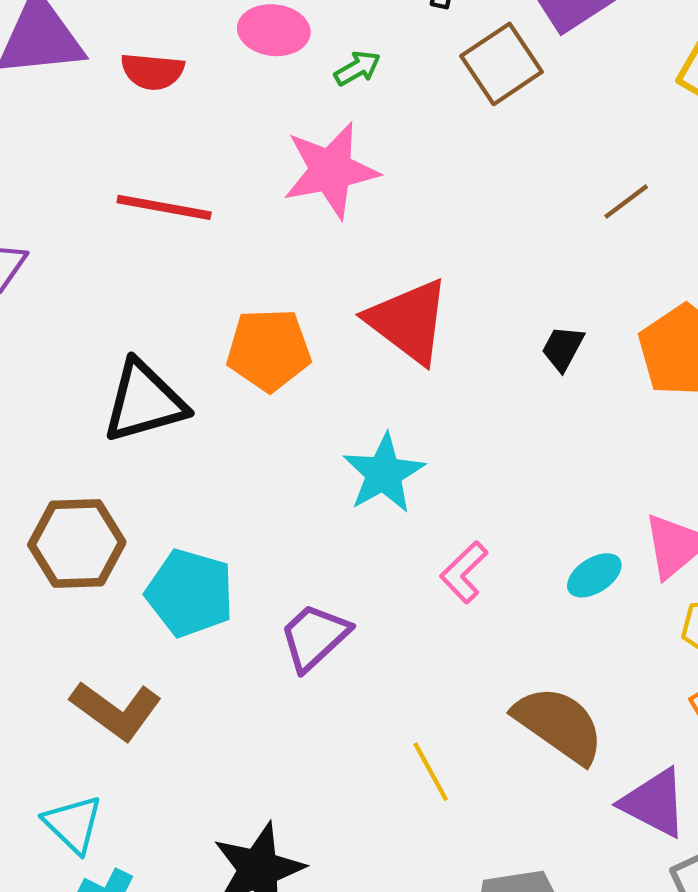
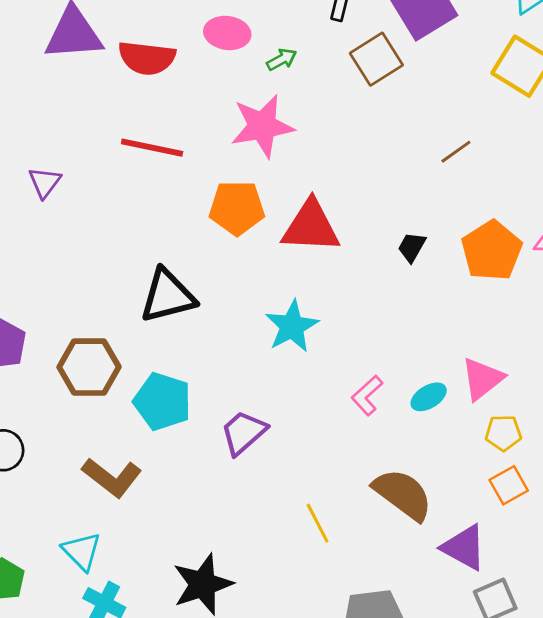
red semicircle: (152, 71) -> (147, 58), size x1.4
red triangle: (408, 321) -> (311, 227), turned -36
orange pentagon: (269, 350) -> (237, 208), moved
black triangle: (144, 402) -> (168, 296), moved
pink L-shape: (464, 572) -> (367, 395), moved

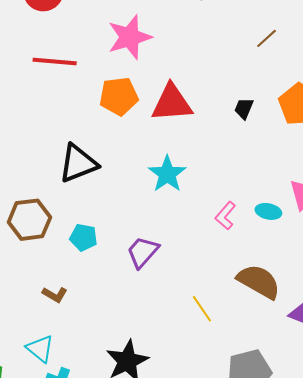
cyan ellipse: (429, 397) -> (268, 211), turned 50
cyan pentagon: (162, 402) -> (84, 237), size x0.7
brown L-shape: (112, 477) -> (55, 295), size x0.6

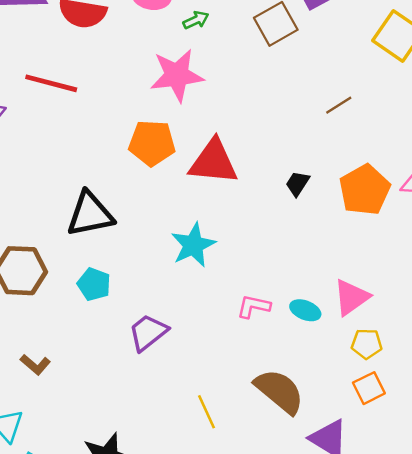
red line: (55, 62) -> (51, 83), moved
pink L-shape: (225, 216) -> (254, 306), turned 52
cyan pentagon: (84, 237) -> (94, 284), moved

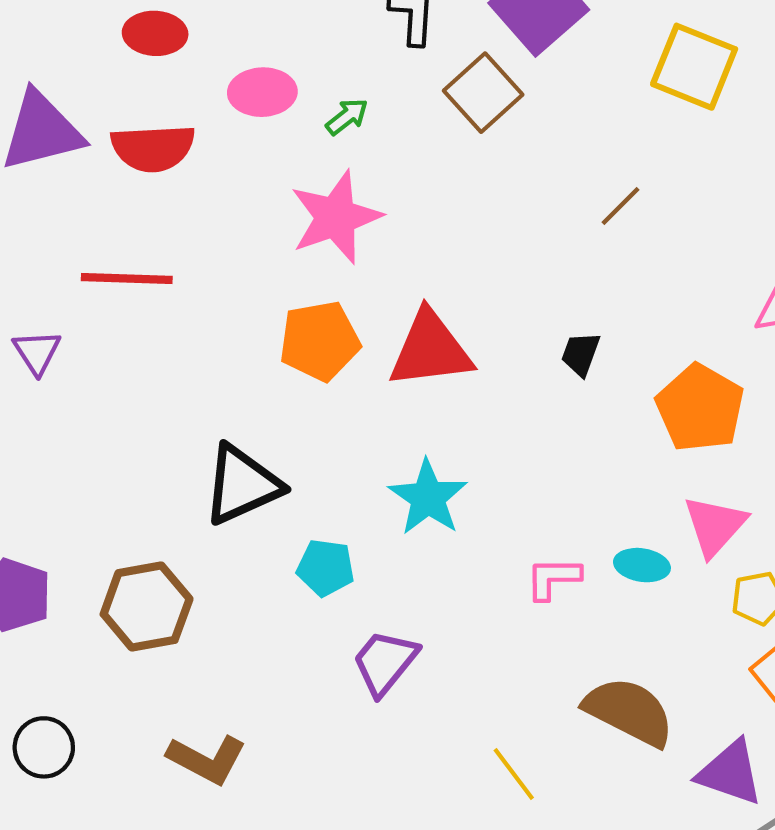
orange pentagon: (365, 190) -> (700, 408), moved
cyan pentagon: (94, 284) -> (326, 568), moved
brown L-shape: (35, 365) -> (207, 759), size x1.5

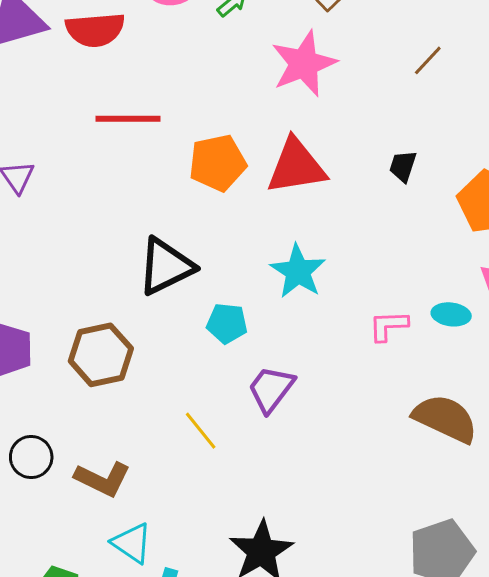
pink star: (336, 217) -> (304, 64), moved
red line: (127, 279) -> (128, 119), moved
brown L-shape: (207, 759) -> (103, 479), moved
yellow line: (514, 774) -> (201, 431), moved

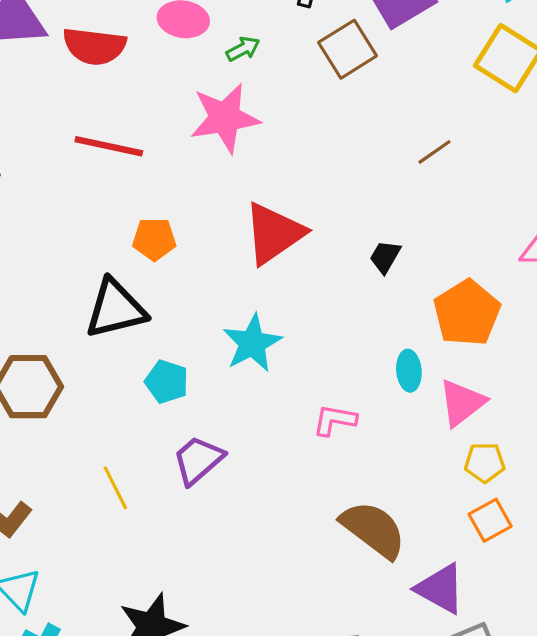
pink star: (304, 64) -> (225, 118), moved
orange pentagon: (218, 163) -> (154, 239), moved, size x0.7
red triangle: (296, 166) -> (274, 233), turned -38
cyan ellipse: (451, 314) -> (409, 371), moved, turned 66

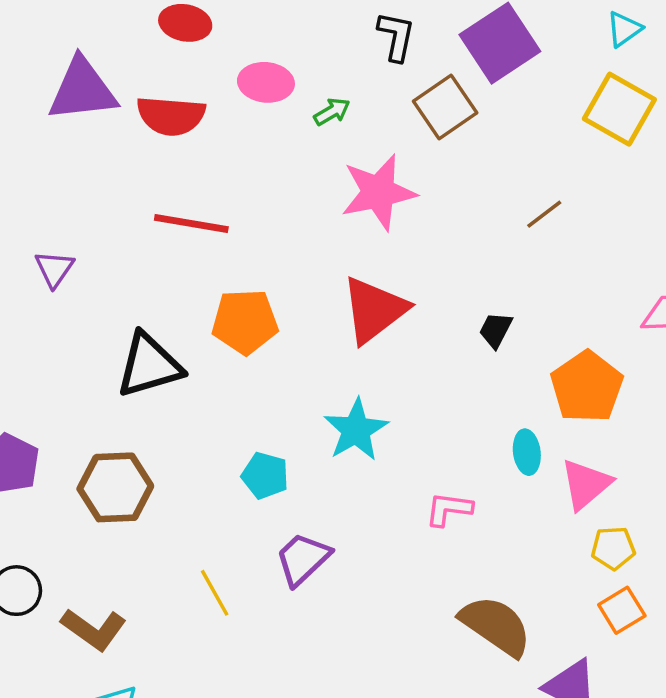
pink star: (225, 118) -> (378, 192), moved
orange pentagon: (154, 239) -> (245, 322), size x1.4
black triangle: (116, 309) -> (149, 365), moved

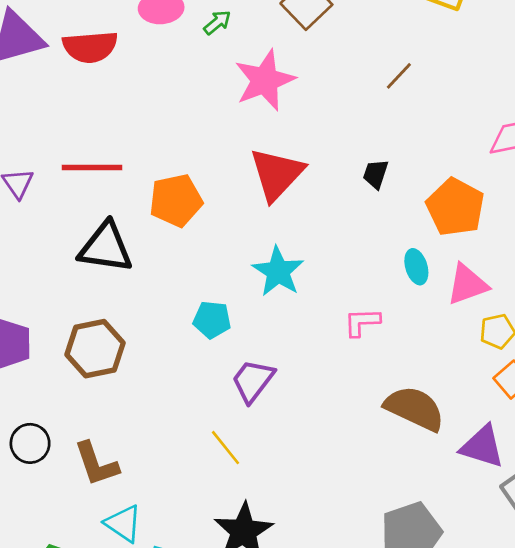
red line: (191, 223) -> (92, 168), moved
black triangle: (149, 365) -> (106, 247), turned 34
pink triangle: (586, 484) -> (467, 284), turned 30
yellow line: (215, 593) -> (225, 448), moved
brown L-shape: (94, 629) -> (96, 464), turned 45

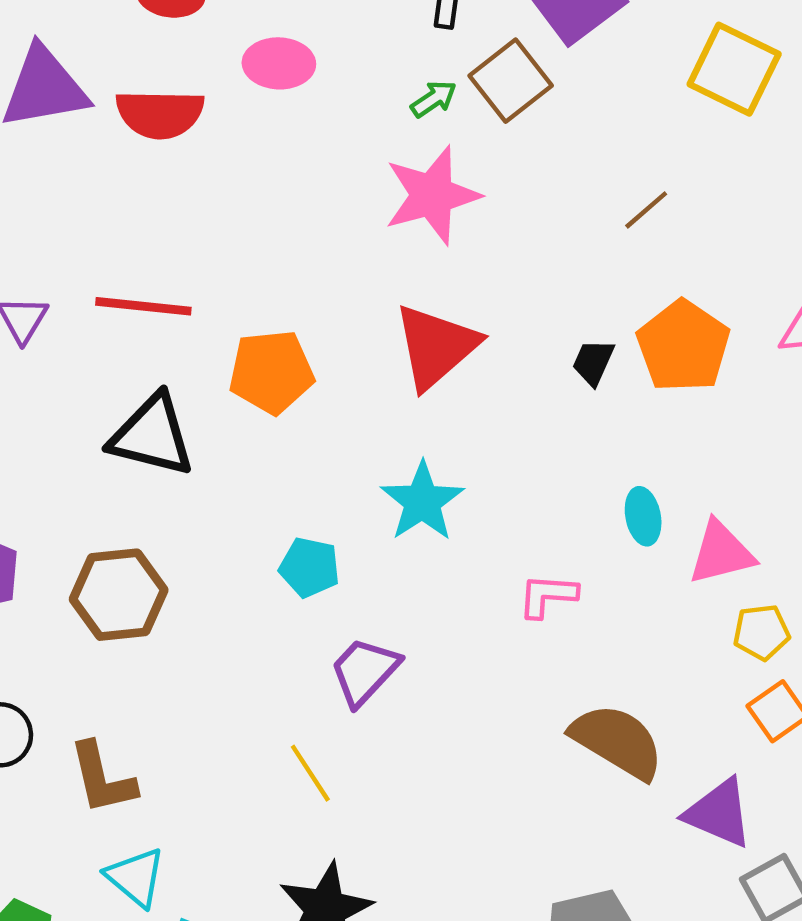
green arrow: (217, 22) -> (434, 99), moved
orange pentagon: (455, 207) -> (683, 346), moved

